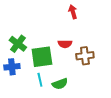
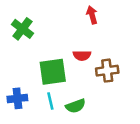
green cross: (18, 44) -> (22, 29), moved
blue cross: (12, 67) -> (17, 98), moved

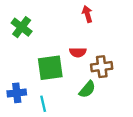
cyan line: (50, 101) -> (43, 104), moved
green semicircle: (76, 106) -> (87, 89), moved, turned -30

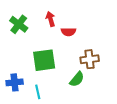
red arrow: (87, 14) -> (50, 19), moved
red semicircle: (78, 52) -> (68, 32), moved

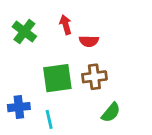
brown cross: (90, 59) -> (94, 77), moved
green semicircle: (77, 79) -> (111, 113), moved

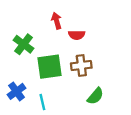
green cross: (24, 32) -> (24, 44), moved
blue cross: (19, 107) -> (16, 91), turned -30

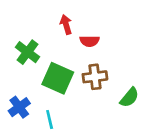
green square: (49, 67) -> (58, 78), turned 32
green semicircle: (95, 96) -> (129, 97), moved

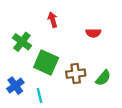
red semicircle: (89, 41) -> (93, 33), moved
brown cross: (95, 77) -> (76, 74), moved

